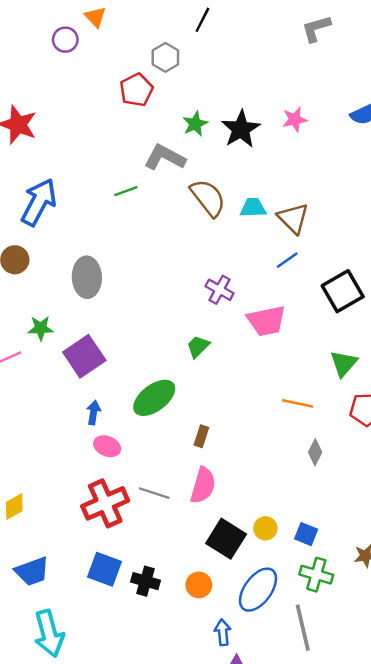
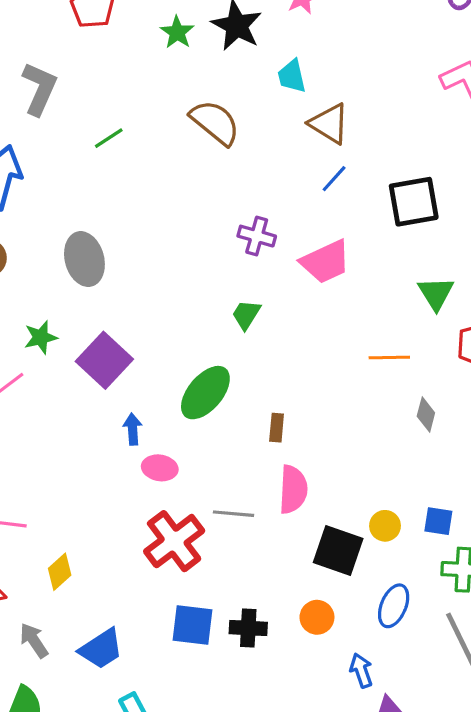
gray L-shape: (165, 157) -> (39, 89), moved, turned 99
cyan trapezoid: (253, 208) -> (292, 76), moved, turned -88
black square: (343, 291) -> (414, 202), turned 33
blue ellipse: (258, 590) -> (394, 606), size x0.7

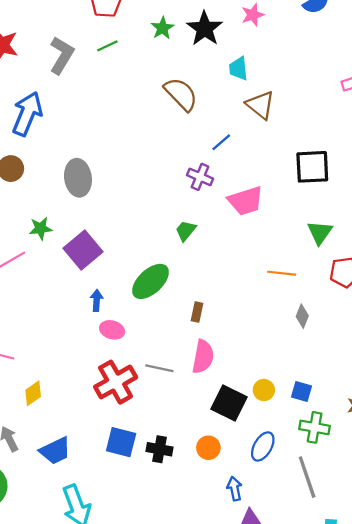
green line: (109, 138) -> (107, 46), moved
blue line: (334, 179) -> (221, 142), moved

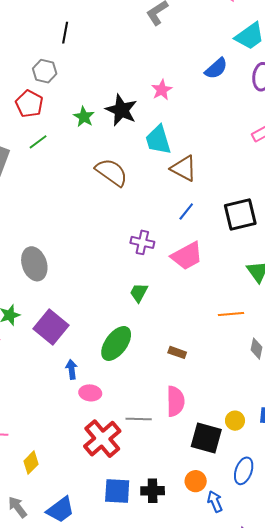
cyan trapezoid: (238, 69) -> (158, 140), size x1.4
blue line: (221, 142) -> (186, 212), moved
brown rectangle: (197, 312) -> (177, 352), moved, turned -72
blue arrow: (235, 489) -> (215, 502), moved

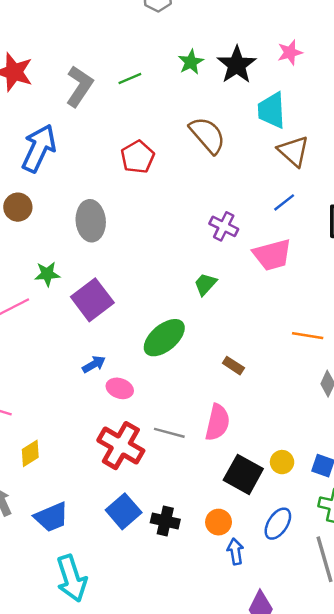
red pentagon: (29, 104) -> (138, 157), moved
blue arrow: (72, 369) -> (94, 364), moved, turned 54
red cross: (102, 439) -> (121, 446), turned -33
blue square: (117, 491) -> (124, 511), turned 32

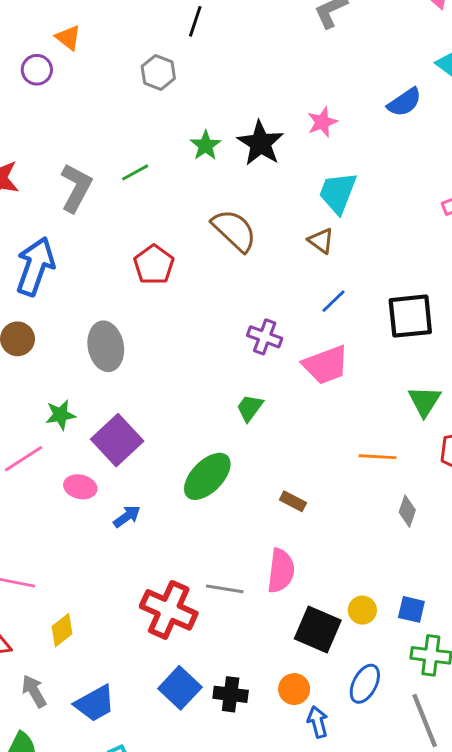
cyan trapezoid: (272, 110) -> (338, 193), moved, turned 30
brown triangle: (293, 151) -> (321, 241), moved, size x0.7
pink ellipse: (120, 388) -> (80, 487), moved

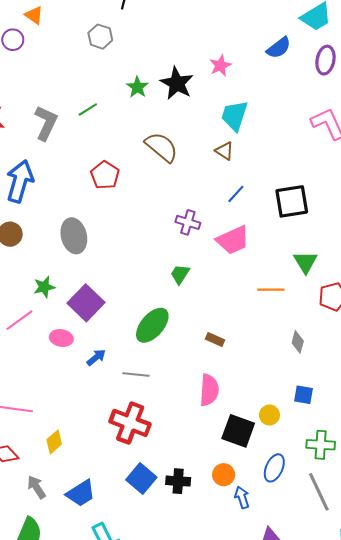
orange line: (378, 457) -> (271, 290), moved
gray line: (225, 589) -> (136, 374), moved
blue square: (411, 609) -> (304, 395), moved

